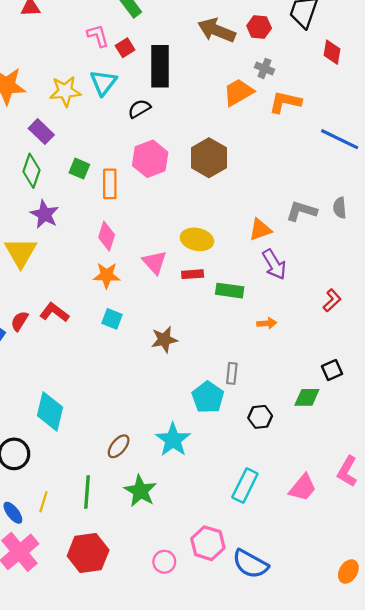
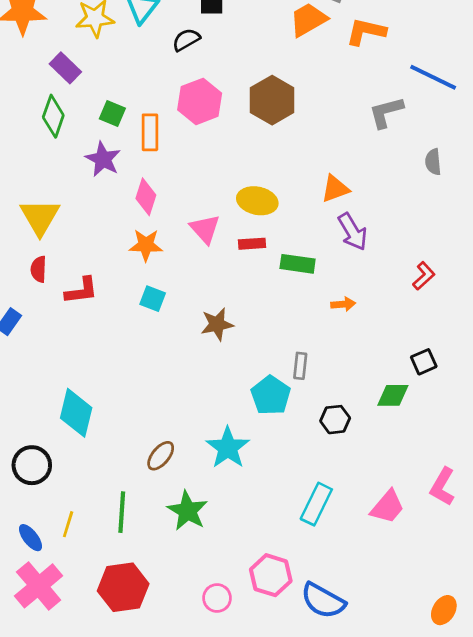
gray L-shape: (302, 211) -> (386, 112), moved, turned -32
purple star: (45, 214) -> (103, 159), moved
red L-shape: (54, 312) -> (81, 291), turned 136
red semicircle: (19, 321) -> (39, 269), moved, turned -30

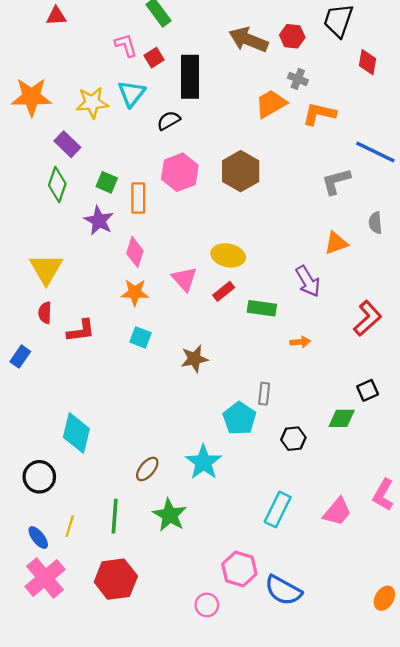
orange triangle: (335, 189) -> (336, 243), moved
red rectangle: (252, 244) -> (224, 291), turned -35
red L-shape: (424, 276) -> (368, 318), size x1.5
pink circle: (217, 598) -> (207, 605), moved

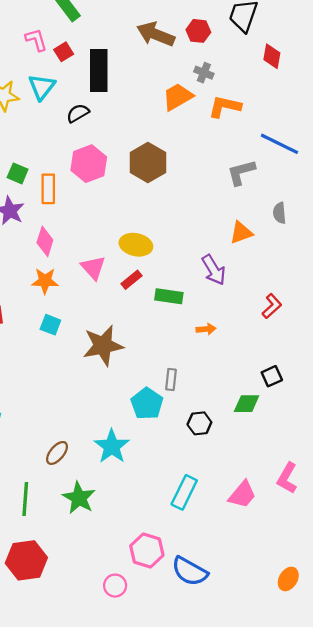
red L-shape: (368, 318) -> (272, 306), size x0.7
brown star: (194, 359) -> (103, 346), size x1.5

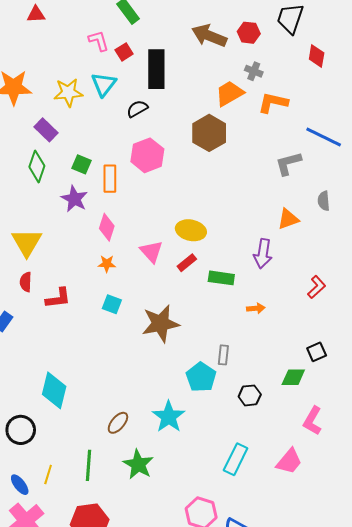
brown hexagon: (148, 162) -> (209, 133), moved
purple arrow: (214, 270) -> (263, 254), turned 40
orange star: (45, 281) -> (107, 264), size x0.7
pink L-shape: (287, 478) -> (313, 421), moved

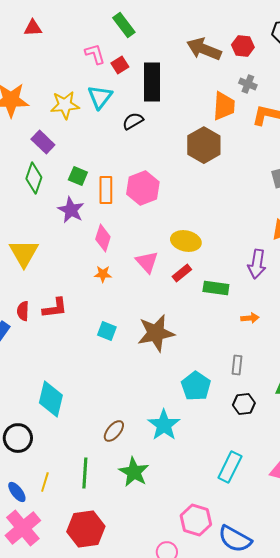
orange trapezoid: (229, 93) -> (224, 106), turned 124
pink hexagon: (147, 155) -> (143, 188), moved
red semicircle: (26, 282) -> (23, 311), moved
cyan square: (112, 304) -> (107, 331), moved
gray rectangle: (223, 355) -> (237, 365), moved

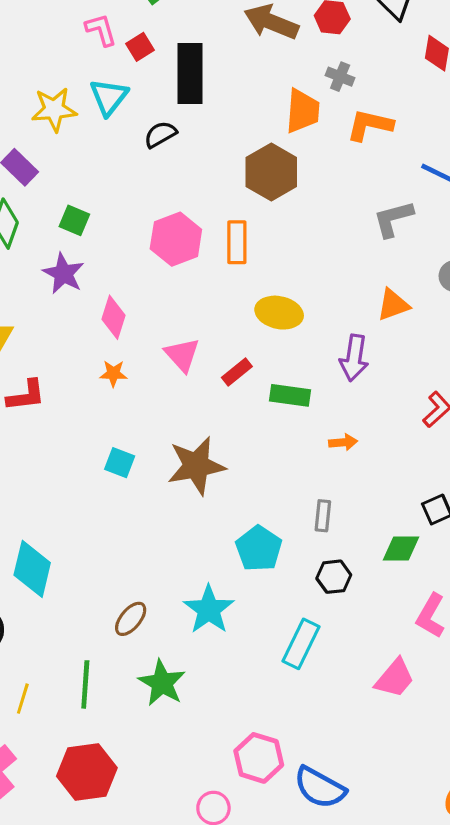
orange rectangle: (106, 190) -> (237, 242), moved
yellow ellipse: (186, 241) -> (279, 313), moved
red L-shape: (55, 308) -> (26, 395), moved
cyan rectangle: (230, 467) -> (301, 644), moved

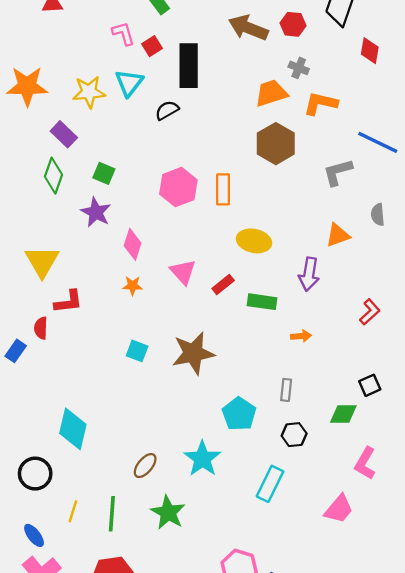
orange trapezoid: (303, 111) -> (271, 93), turned -112
brown hexagon: (271, 172) -> (276, 144), moved
yellow line: (23, 699) -> (73, 511), moved

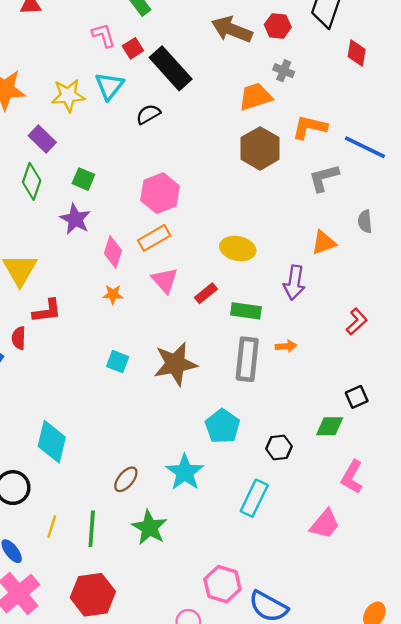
black rectangle: (189, 66) -> (171, 68), turned -42
orange L-shape: (320, 103) -> (310, 127), moved
orange rectangle: (223, 189) -> (154, 238), moved, turned 60
gray rectangle: (286, 390) -> (247, 359), moved, size x1.8

